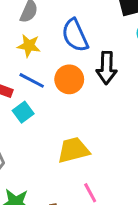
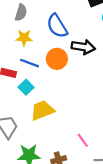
black arrow: (107, 68) -> (83, 47), turned -75
yellow trapezoid: (73, 150) -> (42, 110), moved

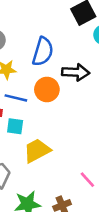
blue semicircle: (57, 26) -> (43, 52), turned -125
cyan square: (26, 87) -> (15, 126), turned -32

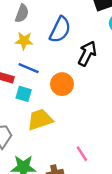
black arrow: (76, 72) -> (87, 53), turned -75
orange circle: (47, 89) -> (62, 84), moved

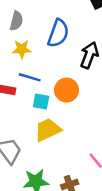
cyan square: (24, 94) -> (41, 102), moved

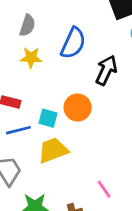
blue line: (30, 77) -> (18, 130), moved, turned -35

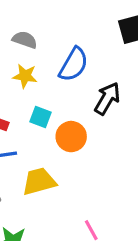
gray semicircle: (27, 25) -> (25, 40), turned -95
cyan square: (48, 118) -> (40, 117), moved

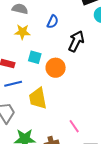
blue semicircle: (74, 65) -> (53, 22), size x0.6
yellow trapezoid: (39, 181) -> (38, 98), turned -80

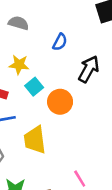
yellow star: (22, 32) -> (19, 65), moved
cyan square: (35, 57) -> (34, 87), turned 32

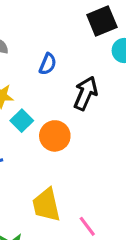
yellow trapezoid: (35, 140) -> (46, 205), moved

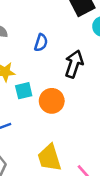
cyan square: (22, 121) -> (24, 91), turned 36

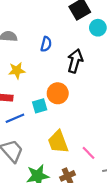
cyan square: (24, 91) -> (40, 106), moved

